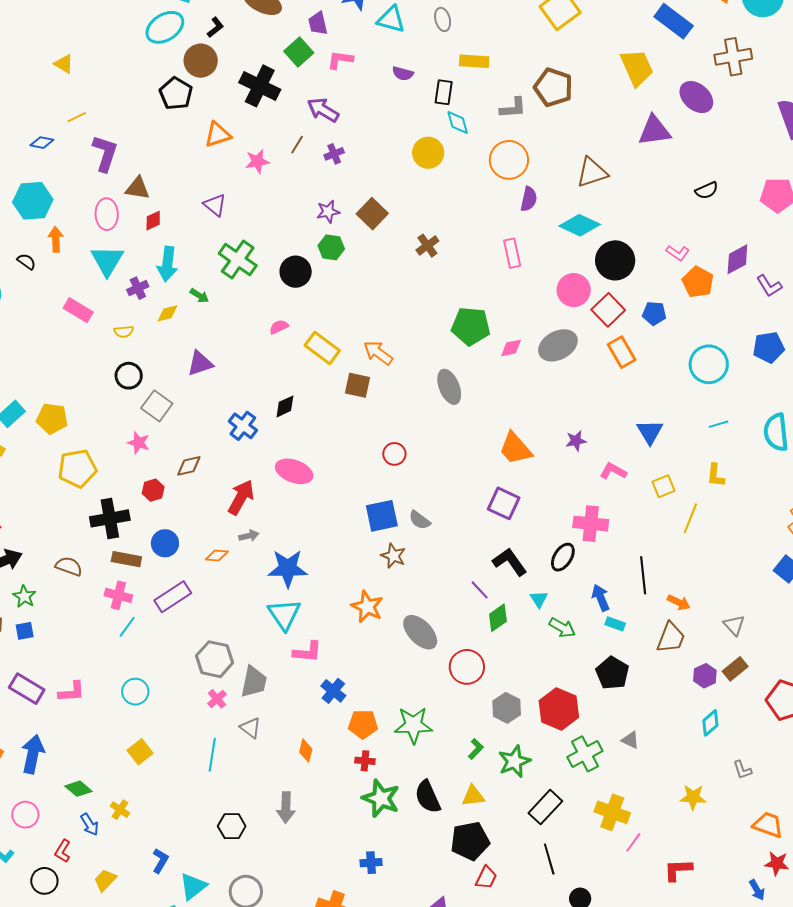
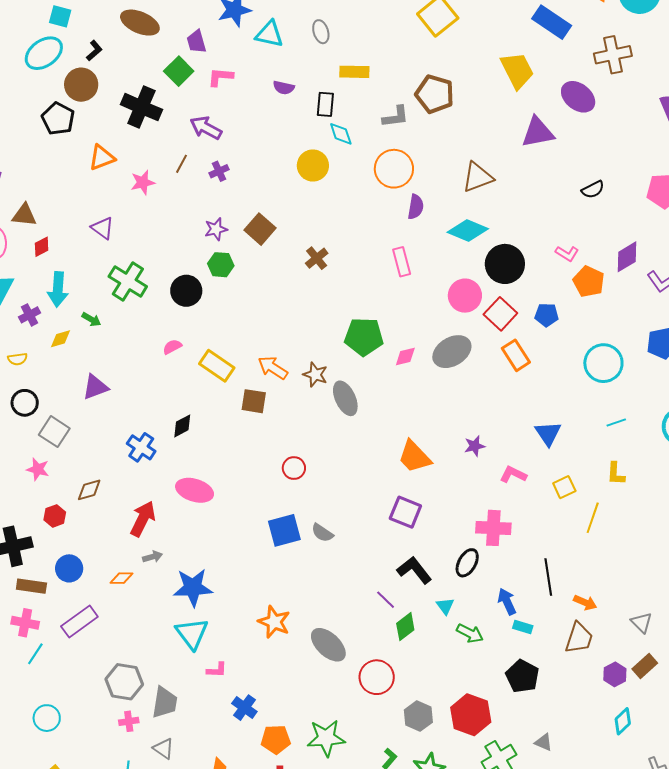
brown star: (393, 556) -> (315, 375), moved
pink L-shape: (307, 652) -> (217, 670), size x0.7
pink cross: (217, 699) -> (129, 721), turned 36

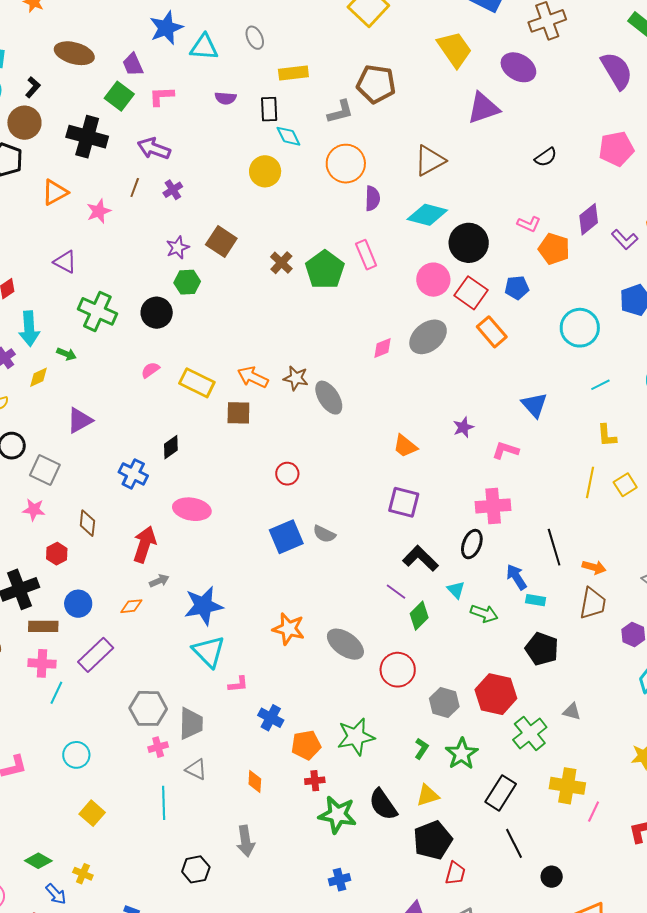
green pentagon: (364, 337) -> (325, 270), moved, turned -30
orange trapezoid: (414, 457) -> (405, 446), size x0.7
yellow square: (564, 487) -> (625, 485), moved
brown diamond: (89, 490) -> (87, 523), turned -60

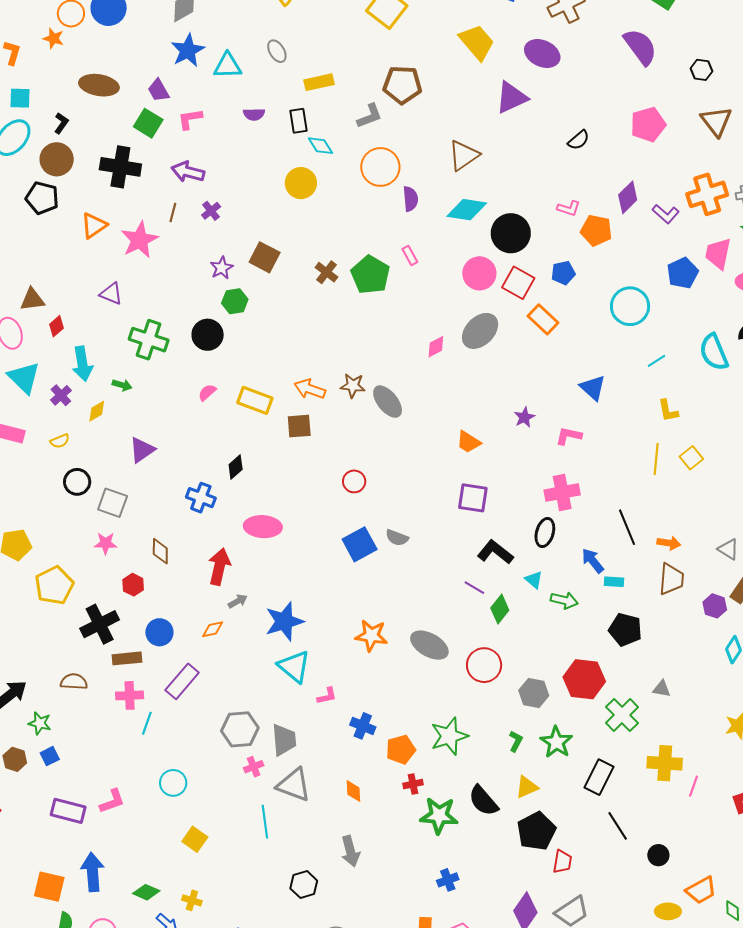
pink star: (99, 211) -> (140, 240), size x1.5
pink rectangle: (366, 255) -> (410, 256), size x0.7
gray triangle: (196, 769) -> (294, 785), size x1.6

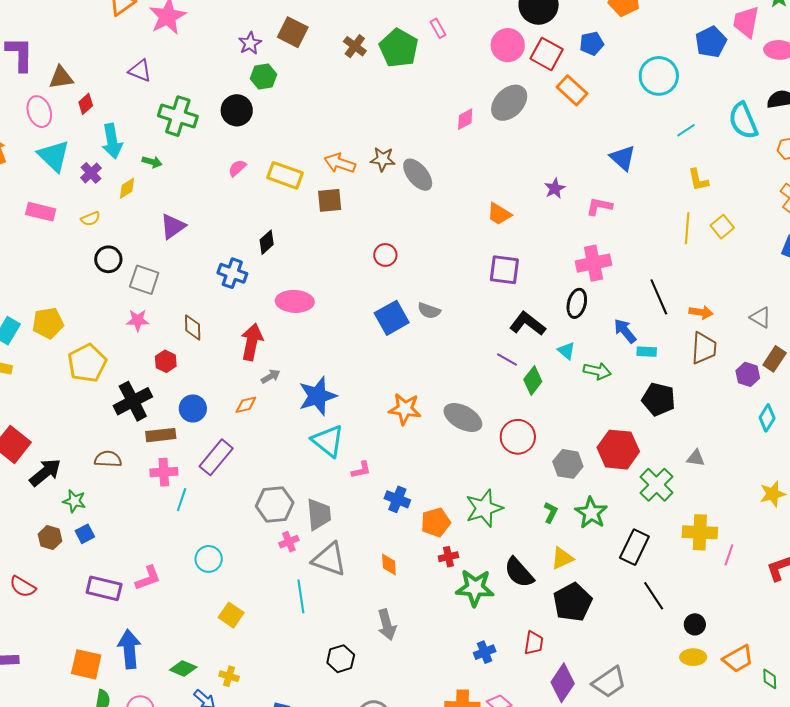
red trapezoid: (562, 862) -> (534, 643), moved
yellow ellipse: (668, 911) -> (693, 657), moved

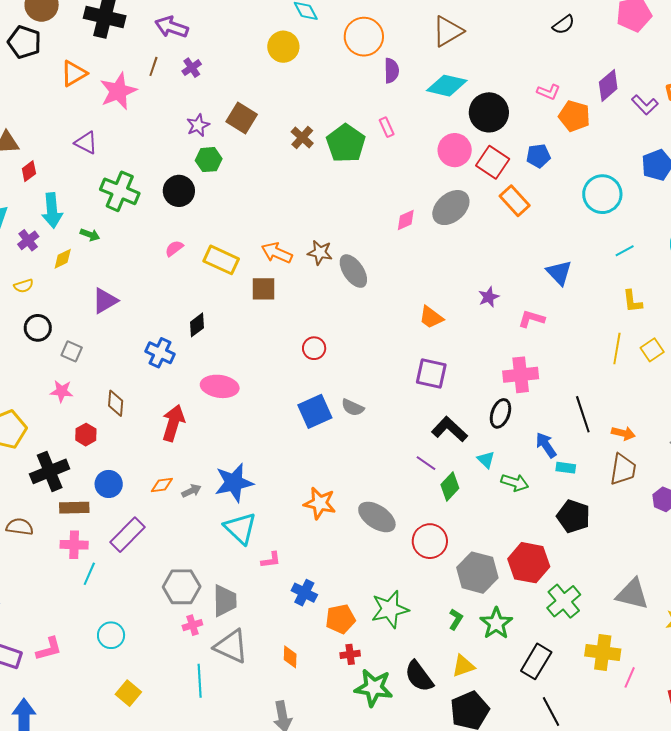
gray square: (144, 280) -> (72, 351), size x0.7
gray arrow: (271, 376) -> (191, 491), moved
gray triangle: (696, 458) -> (632, 594), moved, size x1.8
gray hexagon: (568, 464) -> (477, 573), size x1.4

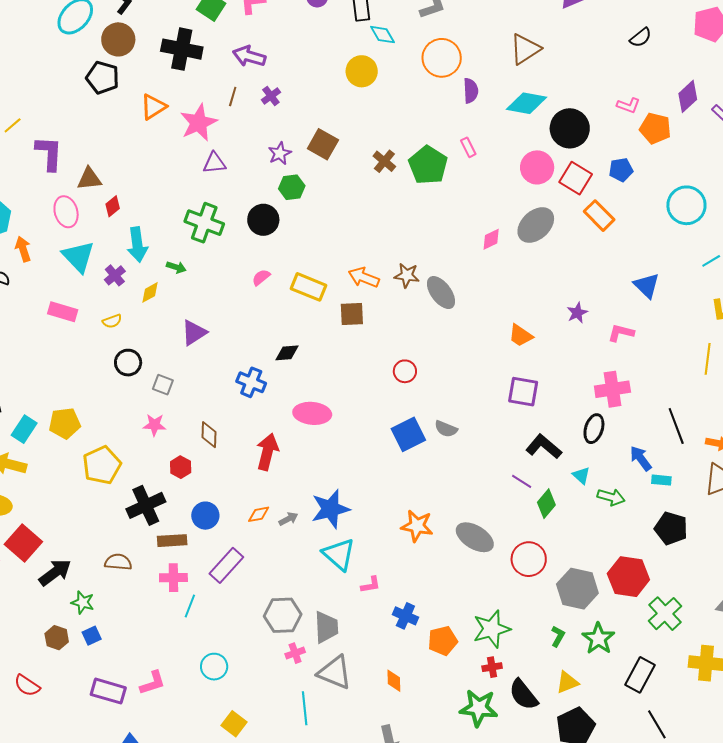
purple triangle: (86, 143) -> (214, 163), moved, turned -30
black diamond: (197, 325) -> (287, 353), turned 35
red cross: (350, 654) -> (492, 667), moved

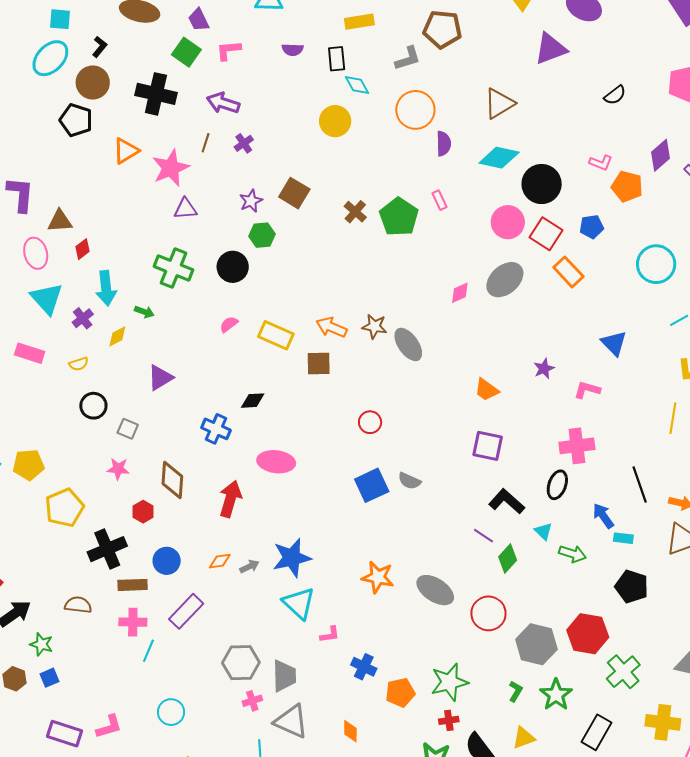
brown diamond: (209, 435) -> (172, 480), size x1.4

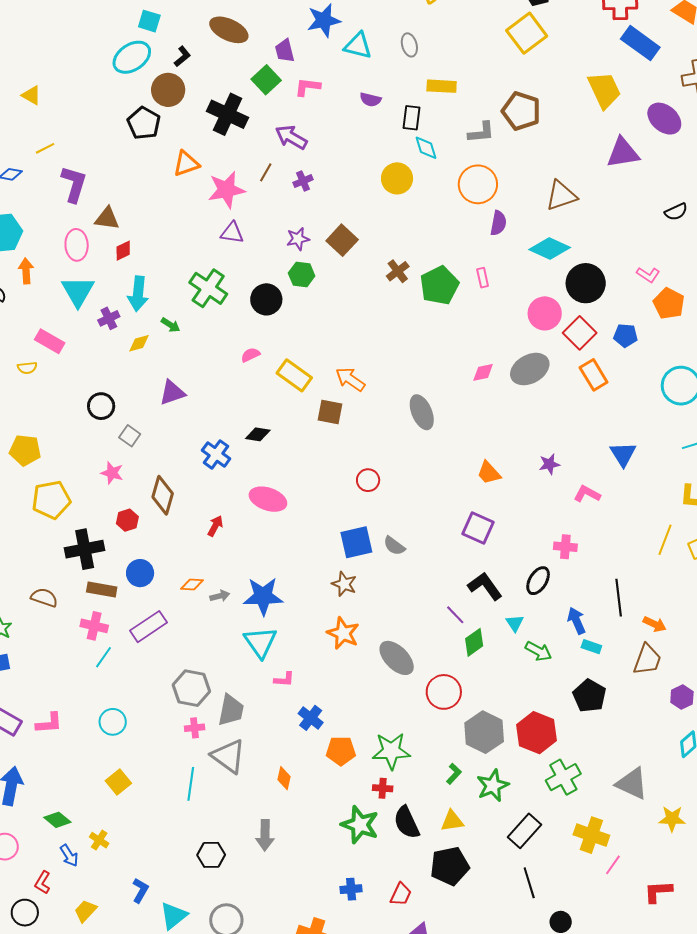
brown star: (375, 326) -> (344, 584), moved
yellow semicircle: (79, 364) -> (27, 368), moved
pink cross: (577, 446) -> (565, 547), size x0.7
red arrow: (230, 499) -> (215, 526), size x0.6

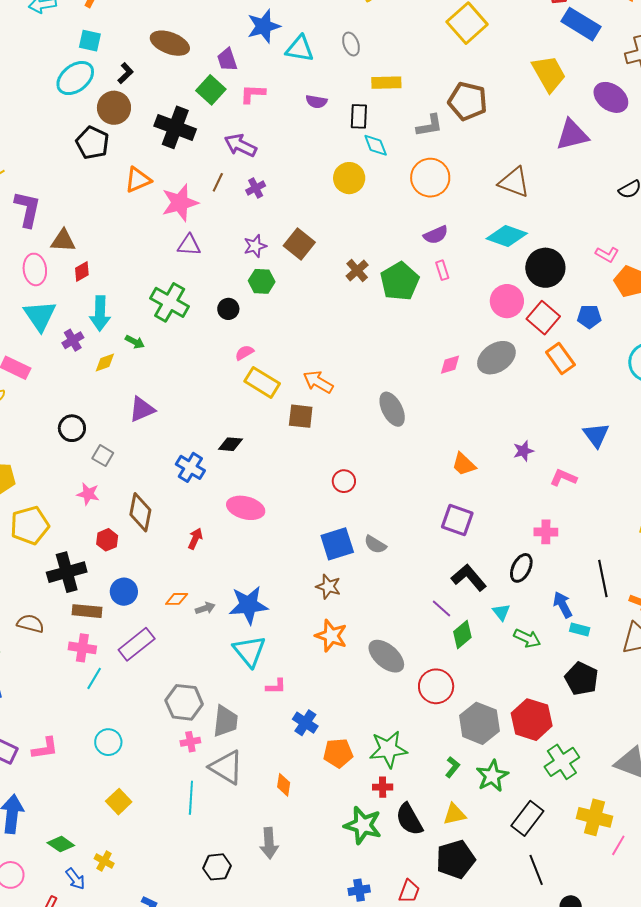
brown triangle: (561, 196) -> (514, 182), turned 44
purple semicircle: (498, 223) -> (436, 235), moved, turned 60
black circle: (266, 299) -> (228, 309), size x0.7
pink semicircle: (250, 355) -> (244, 353), moved

